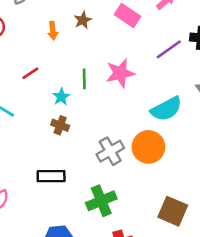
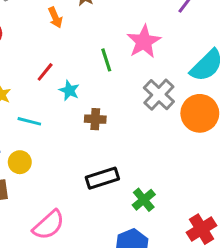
cyan star: (61, 97) -> (69, 90), moved
gray cross: (110, 151) -> (159, 95), moved
green cross: (101, 201) -> (144, 200), moved, size x0.7

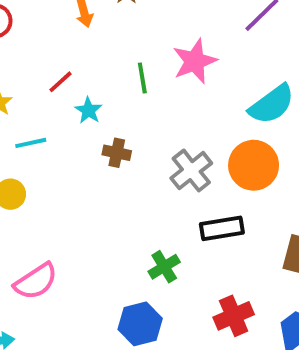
gray cross: (159, 95) -> (191, 171), moved
cyan line: (29, 121) -> (31, 143), turned -35
black rectangle: (102, 178) -> (222, 228), moved

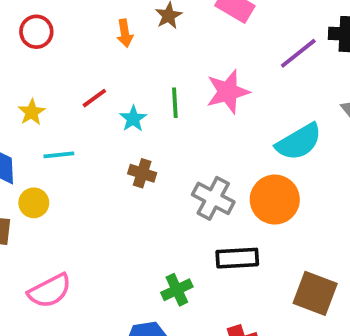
cyan star: (88, 110) -> (133, 119), moved
gray cross: (191, 171) -> (213, 198), turned -30

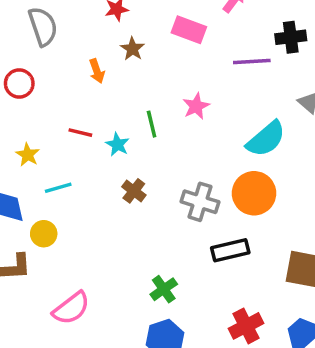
purple line: (298, 53) -> (252, 62), turned 45
pink star: (228, 92) -> (196, 106), size x0.7
red line: (94, 98) -> (80, 133), turned 60
brown cross: (142, 173) -> (134, 191), turned 30
green cross: (177, 290) -> (164, 289), moved

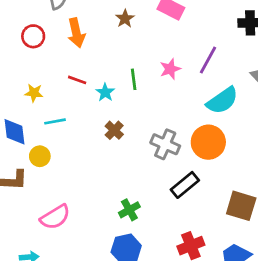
purple line: (252, 62) -> (208, 60), moved, turned -64
orange arrow: (97, 71) -> (76, 33), moved, size x1.5
yellow star: (28, 155) -> (34, 93), turned -30
black rectangle: (230, 250) -> (185, 185), turned -32

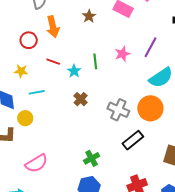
red circle: (33, 36) -> (29, 40), moved

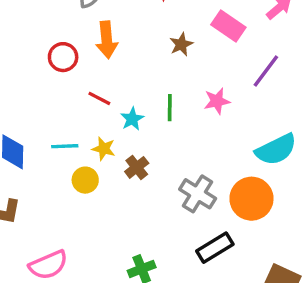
brown star: (89, 16) -> (181, 44), moved
purple line: (150, 47) -> (266, 71), moved
yellow star: (21, 71) -> (104, 149), moved
yellow circle: (25, 118) -> (85, 180), moved

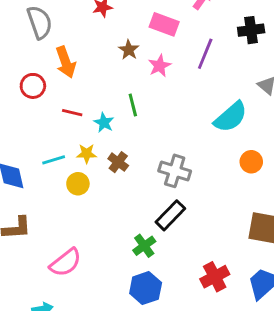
pink star: (217, 101) -> (160, 66), moved
orange circle: (251, 199) -> (251, 162), moved, size x0.6
black rectangle: (215, 248) -> (170, 215), moved

